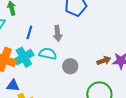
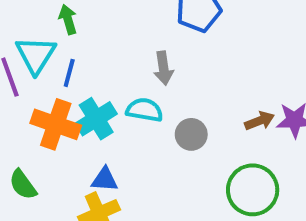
blue line: (29, 32) -> (69, 73), moved
blue triangle: (13, 86) -> (105, 179), moved

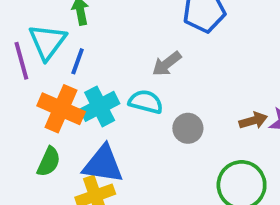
gray arrow: (163, 68) -> (167, 64), turned 56
blue triangle: (105, 179) -> (103, 164), size x1.6
green semicircle: (23, 185) -> (49, 162), moved, turned -124

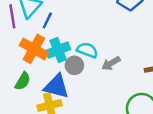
gray arrow: (167, 64) -> (111, 63), moved
gray circle: (188, 128) -> (74, 65), moved

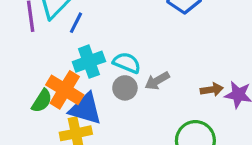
orange cross: (34, 49) -> (65, 90), moved
gray circle: (74, 65) -> (125, 88), moved

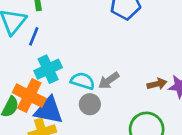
cyan semicircle: (127, 63) -> (83, 81), moved
gray circle: (125, 88) -> (90, 104), moved

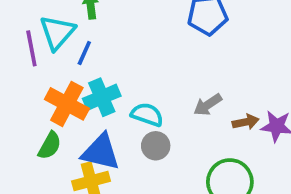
gray arrow: (109, 81) -> (208, 105), moved
orange cross: (29, 96) -> (67, 104), moved

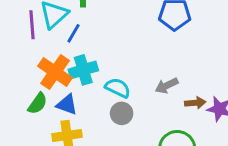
blue triangle: (101, 152) -> (67, 105), moved, size x0.7

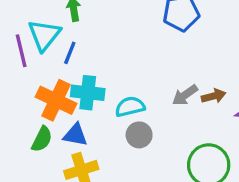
cyan cross: (83, 70) -> (88, 93), turned 32
cyan semicircle: (118, 88) -> (130, 107), turned -30
brown arrow: (195, 103) -> (214, 96), moved

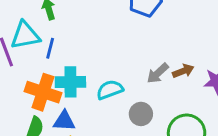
cyan triangle: (44, 35) -> (25, 35), turned 48
gray circle: (139, 135) -> (141, 114), moved

